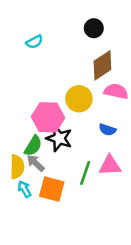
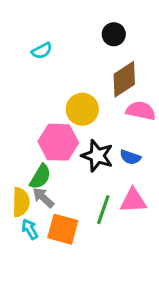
yellow circle: (79, 99) -> (82, 109), moved
black star: (59, 138) -> (97, 156), moved

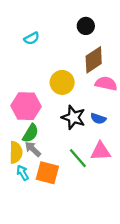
pink hexagon: (58, 142) -> (26, 106), moved
green line: (103, 210) -> (78, 158), turned -60

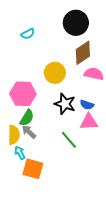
black circle: (86, 26) -> (76, 23), size x1.6
pink triangle: (100, 151) -> (89, 122), moved
orange square: (47, 173) -> (33, 169), moved

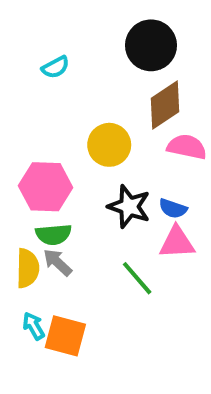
green semicircle: (27, 118) -> (53, 234), turned 54
cyan arrow: (20, 153) -> (34, 326), moved

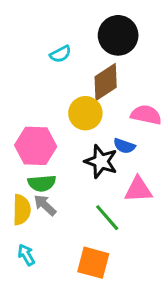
cyan semicircle: (55, 67) -> (60, 54), moved
brown diamond: (165, 105) -> (106, 82), moved
blue semicircle: (173, 209) -> (124, 146), moved
orange square: (65, 336) -> (93, 263), moved

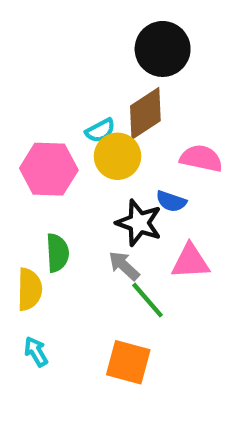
cyan semicircle: (60, 54) -> (100, 131), moved
pink hexagon: (36, 146) -> (49, 169), moved
green semicircle: (42, 183) -> (57, 253), turned -88
gray arrow: (45, 205) -> (124, 266), moved

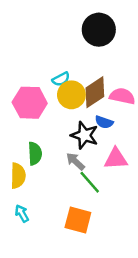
brown diamond: (145, 113) -> (95, 92), moved

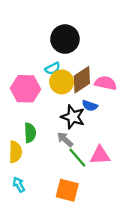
black circle: (99, 30) -> (65, 39), moved
pink triangle: (116, 159) -> (100, 155), moved

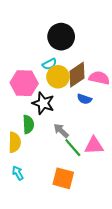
black star: (73, 117) -> (43, 103), moved

